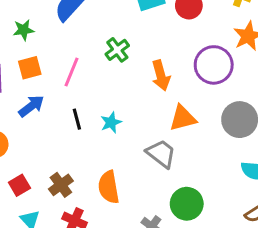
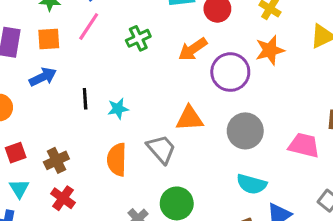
pink line: (72, 72) -> (89, 27), moved
orange arrow: (161, 75) -> (193, 49), moved, turned 60
orange semicircle: (109, 187) -> (117, 160), moved

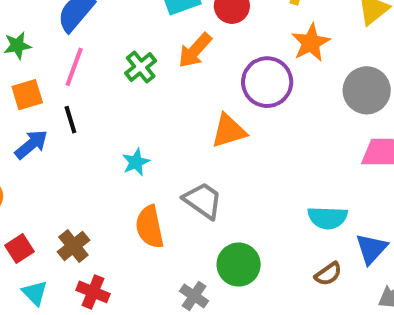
orange arrow: (193, 49) -> (195, 50), moved
black line: (85, 99) -> (70, 120), moved
orange triangle: (189, 118) -> (229, 131), moved
gray circle: (245, 131) -> (367, 90), moved

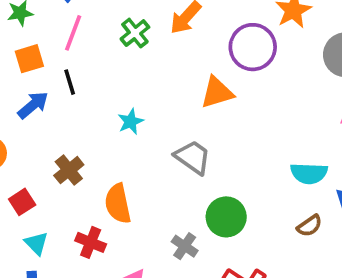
orange semicircle: (150, 227) -> (118, 204), moved
brown cross: (73, 246) -> (69, 170), moved

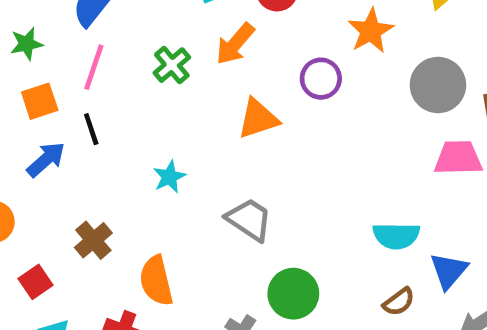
purple circle: (253, 47) -> (321, 79), size x0.7
orange triangle: (217, 93) -> (258, 119), moved

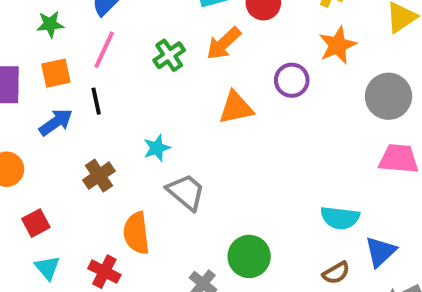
gray trapezoid: (249, 220) -> (186, 192), moved
brown cross: (93, 240) -> (99, 176), moved

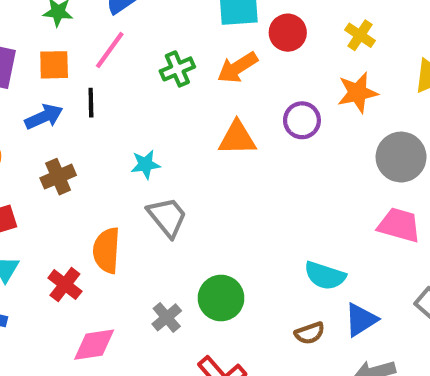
brown cross: (99, 176) -> (58, 177), moved

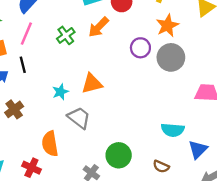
orange triangle: (237, 138) -> (92, 83), moved
gray circle: (401, 157) -> (171, 57), moved
brown semicircle: (310, 333) -> (161, 166), moved, turned 56

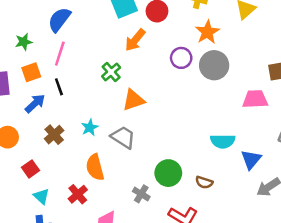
green cross: (66, 35) -> (111, 72), moved
cyan star: (60, 92) -> (90, 127), moved
brown semicircle: (161, 166) -> (204, 182), moved
red cross: (31, 168) -> (78, 194), turned 30

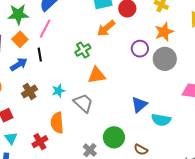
green star: (24, 42) -> (18, 14), size x1.5
orange square: (31, 72) -> (20, 39), turned -35
blue triangle: (251, 159) -> (139, 105), moved

